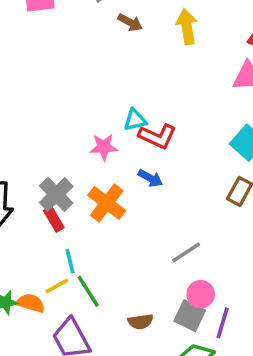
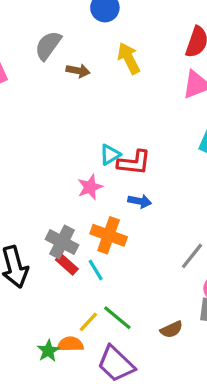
cyan line: (70, 261) -> (96, 270), moved

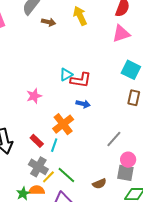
pink star: (90, 187) -> (34, 96), moved
orange cross: (109, 235) -> (63, 124), turned 30
gray cross: (62, 242) -> (38, 167), moved
cyan line: (96, 270) -> (54, 145), turned 48

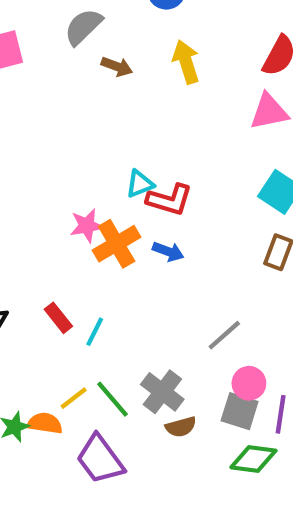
pink star: (34, 96) -> (87, 226), moved
orange cross: (63, 124) -> (117, 244), moved
gray cross: (38, 167) -> (162, 392), moved

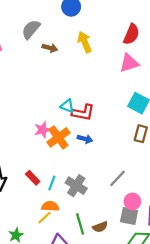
cyan triangle: (140, 184) -> (67, 106), turned 48
gray cross: (162, 392) -> (76, 186), moved
green line: (112, 399) -> (80, 224), moved, turned 30
orange semicircle: (45, 423) -> (50, 206), moved

